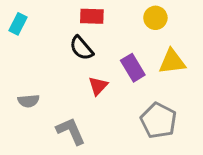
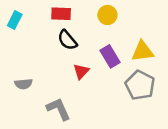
red rectangle: (92, 16) -> (61, 14), moved
yellow circle: (155, 18) -> (107, 15), moved
gray pentagon: (158, 121) -> (140, 85), moved

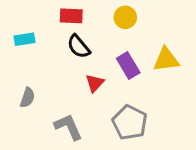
cyan rectangle: (15, 20) -> (25, 39), moved, turned 54
gray semicircle: (23, 84) -> (27, 98), turned -66
gray pentagon: (140, 85) -> (130, 122), moved

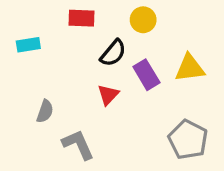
black semicircle: (79, 47) -> (113, 53), moved, turned -100
gray semicircle: (27, 98) -> (45, 111), moved
gray pentagon: (130, 122) -> (188, 140), moved

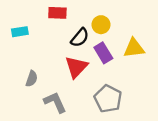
yellow circle: (143, 20) -> (101, 25), moved
red triangle: (108, 95) -> (76, 67), size x1.5
gray pentagon: (188, 140) -> (108, 99), moved

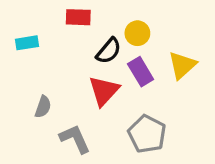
yellow triangle: (134, 48) -> (182, 65), turned -35

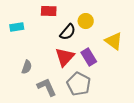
yellow triangle: (182, 65) -> (114, 41), turned -42
purple rectangle: (141, 72) -> (89, 57), moved
gray pentagon: (147, 134) -> (79, 84), moved

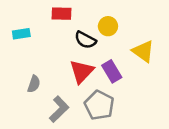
black semicircle: (68, 32) -> (85, 40), turned 78
gray L-shape: (47, 87) -> (59, 109), turned 70

